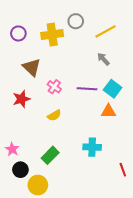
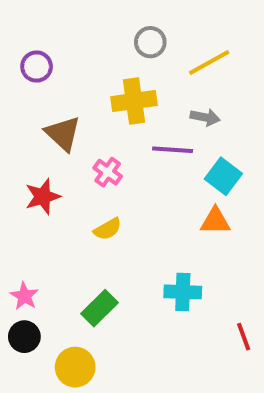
yellow cross: (52, 34) -> (134, 101), moved
gray arrow: (103, 59) -> (205, 117), turned 144
purple line: (87, 89) -> (173, 150), moved
black circle: (20, 170) -> (24, 337), moved

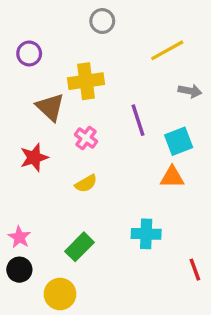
gray circle: (150, 42) -> (102, 21), moved
yellow cross: (134, 101) -> (86, 81), moved
gray arrow: (205, 117) -> (190, 91), moved
purple line: (173, 150) -> (138, 120), turned 68
cyan square: (223, 176) -> (179, 141), turned 32

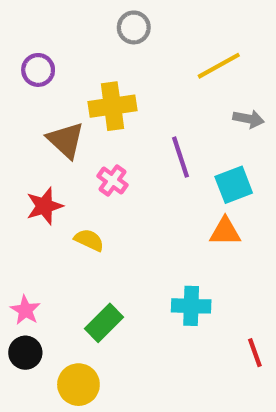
yellow semicircle: (86, 183) -> (89, 240), moved, turned -125

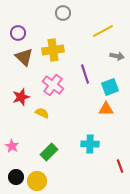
brown triangle: (66, 140) -> (24, 57), moved
pink cross: (112, 180) -> (53, 85), size x1.5
black circle: (25, 353) -> (16, 177), moved

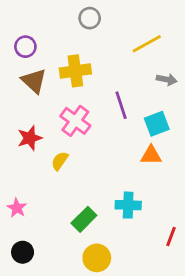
yellow semicircle: (42, 113) -> (60, 161), turned -80
green rectangle: (49, 152) -> (84, 219), moved
red line: (120, 166) -> (171, 236), turned 40
yellow circle: (37, 181) -> (97, 258), moved

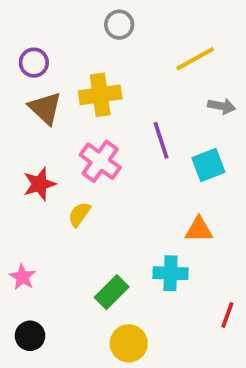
orange triangle: (151, 155) -> (199, 230), moved

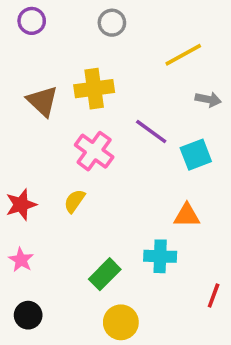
purple circle: (34, 63) -> (32, 21), moved
purple line: (161, 140) -> (151, 131), turned -36
red star: (40, 184) -> (21, 205), moved

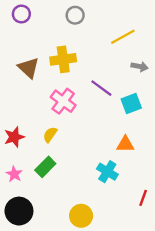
cyan cross: (160, 256) -> (107, 172), turned 30
green rectangle: (105, 274) -> (45, 167), moved
black circle: (28, 315) -> (19, 211), size x1.5

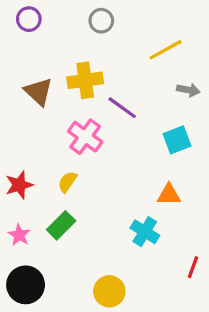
purple line: (101, 88) -> (122, 108), moved

